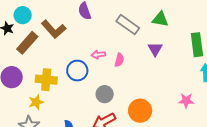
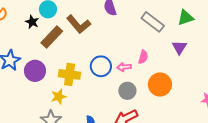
green triangle: (160, 19) -> (185, 18), turned -30
pink arrow: (98, 55) -> (124, 67), moved
orange circle: (140, 111) -> (160, 85), moved

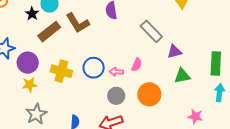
green triangle: (185, 18) -> (182, 76), moved
purple triangle: (179, 47) -> (174, 51), moved, turned 35
yellow star: (59, 97) -> (30, 85), moved

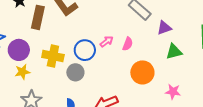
brown rectangle: (49, 32) -> (38, 17), turned -35
pink arrow: (116, 72) -> (107, 41), moved, turned 144
gray circle: (116, 96) -> (75, 72), moved
pink star: (195, 117) -> (173, 92), moved

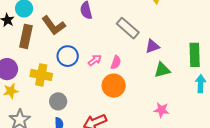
blue circle: (85, 50) -> (68, 56), moved
gray circle: (75, 72) -> (58, 101), moved
orange circle: (142, 72) -> (114, 86), moved

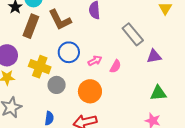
green triangle: (162, 70) -> (158, 93), moved
orange circle: (114, 86) -> (90, 91), moved
gray circle: (58, 101) -> (57, 85), moved

